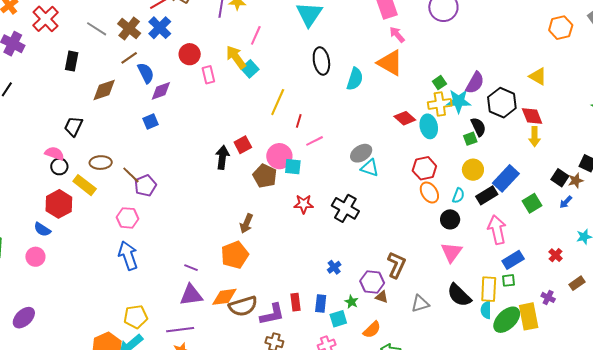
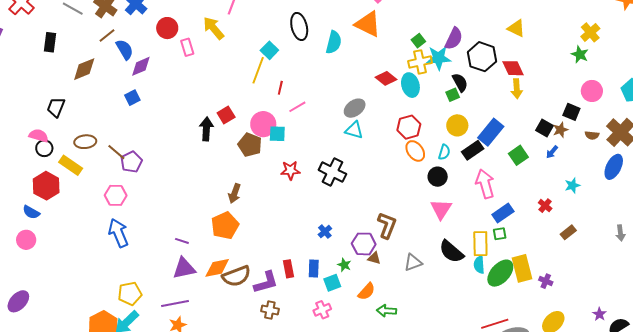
cyan square: (250, 69) -> (269, 50), moved
gray ellipse: (361, 153) -> (355, 108), moved
purple cross: (548, 297) -> (546, 281), moved

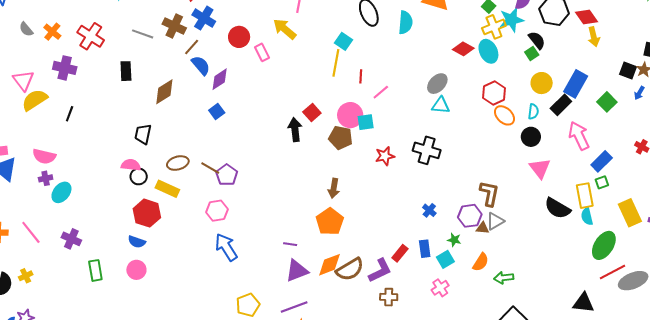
brown line: (107, 35) -> (192, 47), moved
gray triangle: (413, 262) -> (495, 221), moved
red rectangle: (289, 269) -> (400, 253), turned 60
green ellipse: (500, 273) -> (604, 245), moved

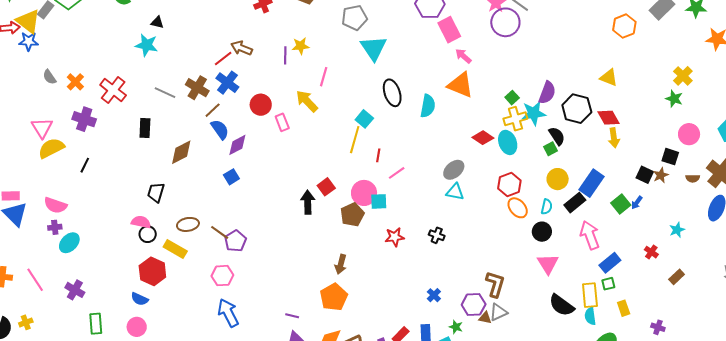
blue arrow: (639, 93) -> (637, 203), moved
brown pentagon: (341, 138) -> (352, 215), turned 30
black cross: (427, 150) -> (437, 235), size x0.6
yellow rectangle: (630, 213) -> (624, 308), moved, size x0.6

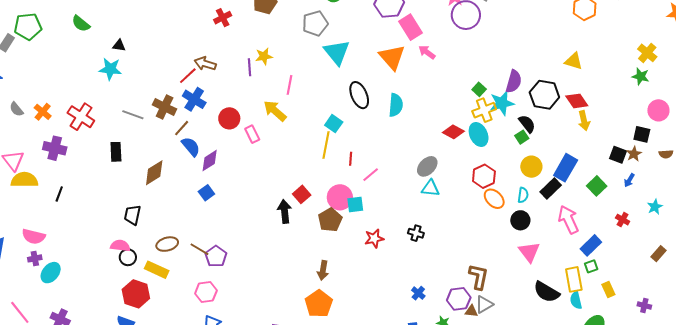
orange triangle: (460, 85) -> (392, 57), moved, turned 32
yellow semicircle: (51, 148) -> (24, 180), turned 32
blue arrow: (637, 203) -> (629, 180), moved
red cross: (651, 252) -> (623, 220), moved

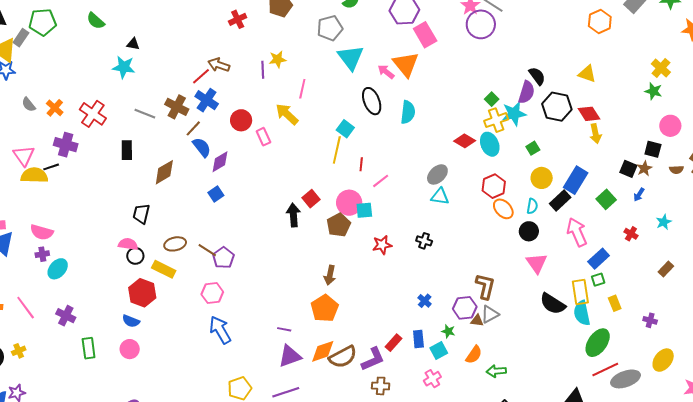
pink arrow: (427, 52) -> (386, 72), moved
black semicircle: (527, 124) -> (537, 76), moved
black line: (59, 194) -> (51, 167), moved, turned 49
cyan semicircle: (576, 300) -> (582, 313), size x1.4

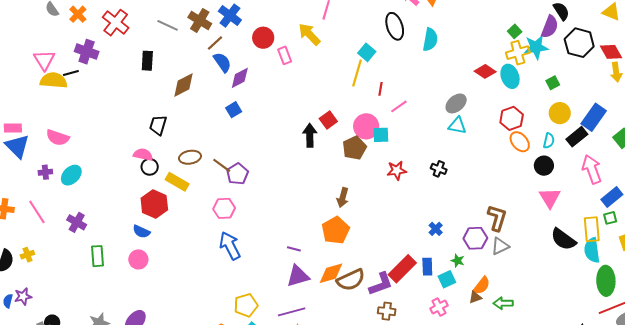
purple cross: (42, 254) -> (45, 172), moved
brown triangle: (477, 321) -> (475, 297), moved, turned -32
red rectangle: (394, 343) -> (402, 269), size x1.6
green ellipse: (598, 343) -> (606, 281), turned -40

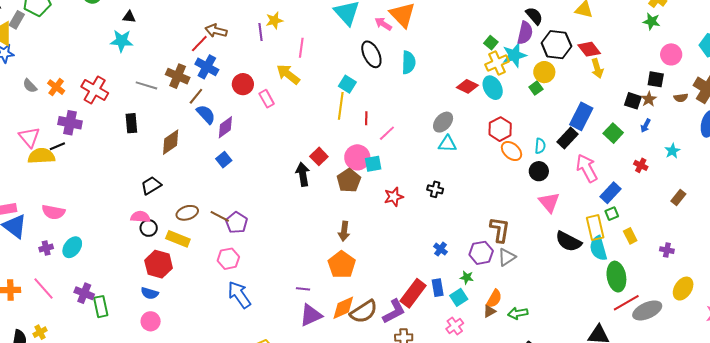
yellow circle: (560, 113) -> (544, 72), moved
black trapezoid: (158, 125) -> (151, 185), turned 50
green rectangle: (97, 256) -> (101, 307), moved

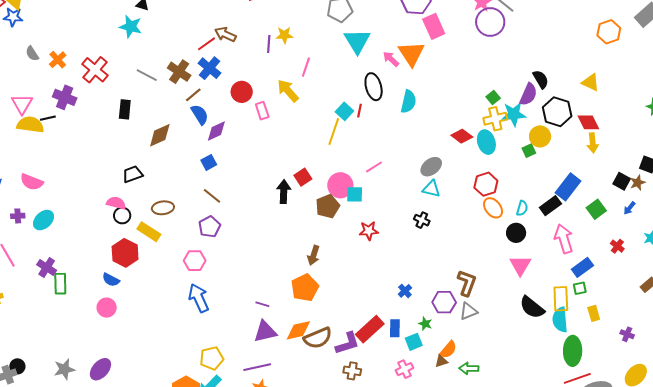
red line: (366, 118) -> (360, 111), moved
black cross: (435, 189) -> (422, 220), moved
brown line: (220, 216) -> (212, 196), moved

